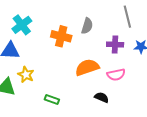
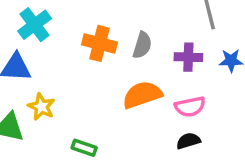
gray semicircle: (87, 26) -> (142, 45), moved
black semicircle: (102, 97) -> (188, 141), moved, turned -40

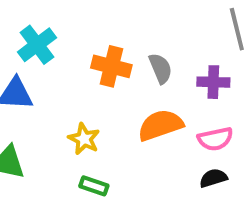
gray semicircle: (142, 45) -> (160, 68), turned -40
yellow star: (41, 107) -> (84, 139), moved

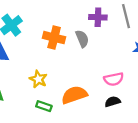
purple cross: (213, 82) -> (98, 17), moved
orange semicircle: (160, 125) -> (74, 95), moved

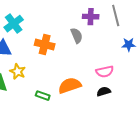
orange cross: (54, 38) -> (45, 45), moved
yellow star: (38, 79) -> (18, 72), moved

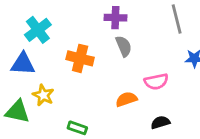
purple cross: (91, 17) -> (115, 18), moved
pink semicircle: (105, 72) -> (156, 82), moved
orange semicircle: (70, 86) -> (126, 99), moved, size x0.7

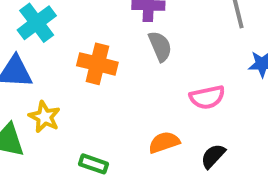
orange semicircle: (126, 99) -> (164, 142), moved
black semicircle: (160, 122) -> (213, 156), turned -30

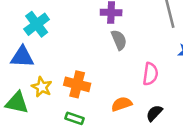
orange cross: (97, 64) -> (77, 84), moved
pink semicircle: (207, 97) -> (150, 74), turned -70

